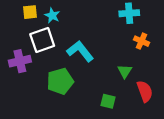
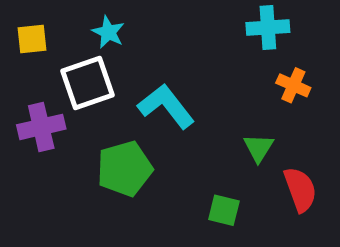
yellow square: (30, 12) -> (32, 39), moved

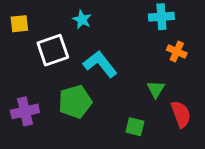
cyan star: (108, 32) -> (82, 19), moved
purple cross: (41, 127) -> (25, 111), moved

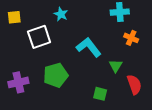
cyan L-shape: (100, 64) -> (89, 47), moved

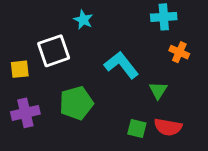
yellow square: (14, 17) -> (20, 69), moved
red semicircle: (134, 84) -> (168, 127), moved, turned 120

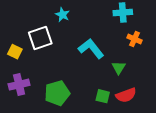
yellow square: (20, 69) -> (15, 52), turned 32
green pentagon: (76, 103) -> (57, 93), moved
red semicircle: (168, 127) -> (126, 95), turned -30

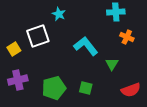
yellow square: (15, 52) -> (14, 49), turned 32
red semicircle: (126, 95) -> (131, 90), moved
green square: (103, 96) -> (86, 88), moved

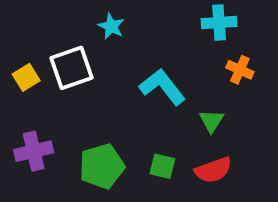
yellow square: (14, 49) -> (26, 77), moved
red semicircle: (131, 90) -> (213, 170), moved

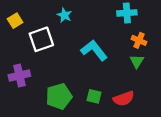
yellow square: (26, 77) -> (15, 21), moved
green triangle: (211, 121) -> (137, 61), moved
purple cross: (34, 151) -> (19, 76), moved

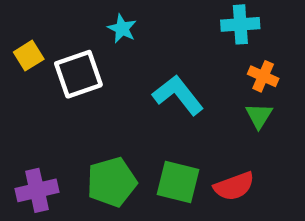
yellow square: (15, 21) -> (29, 56), moved
purple cross: (19, 76) -> (37, 190), moved
green square: (94, 96) -> (178, 182), size x1.5

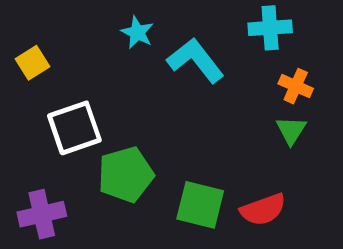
white square: (78, 74) -> (74, 128), moved
cyan L-shape: (178, 95) -> (196, 60), moved
green pentagon: (112, 182) -> (126, 175), moved

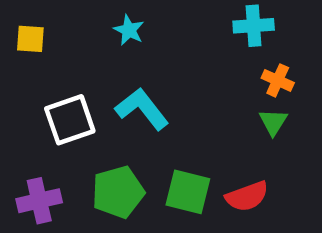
cyan L-shape: (196, 60) -> (142, 109), moved
yellow square: (32, 63) -> (30, 39), moved, turned 36
green pentagon: (126, 175) -> (118, 192), moved

